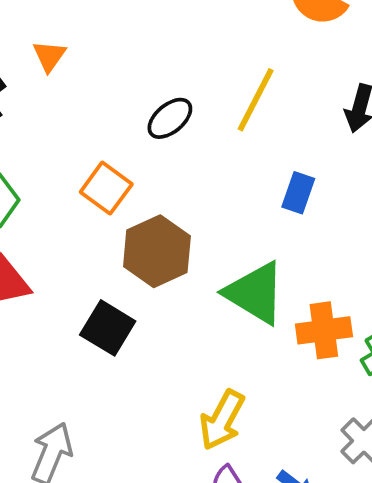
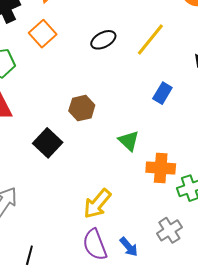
orange square: (106, 188) -> (43, 34), moved
brown hexagon: (157, 251) -> (82, 108), size x0.7
green triangle: (255, 293) -> (129, 141), size x0.6

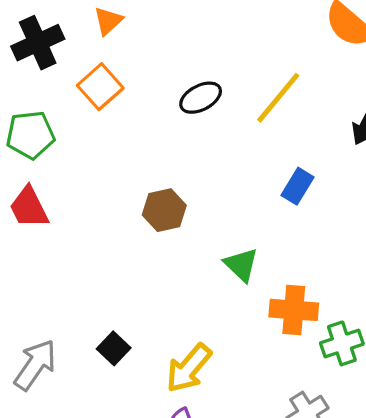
black square: (48, 143) -> (114, 348), moved, size x0.7

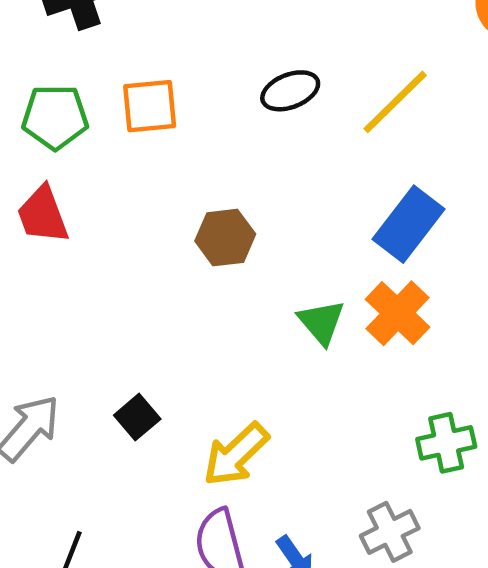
orange square: (100, 87) -> (150, 106), moved, turned 30
blue rectangle: (298, 186) -> (409, 224), size x1.5
orange cross: (294, 310) -> (398, 313), moved, turned 33

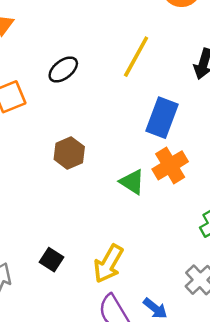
black ellipse: (290, 91) -> (63, 69), moved
orange cross: (398, 313) -> (170, 165), turned 32

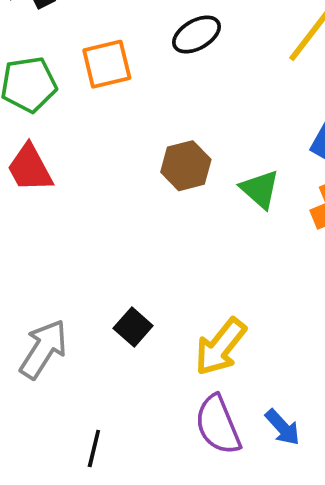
green triangle: (132, 182) -> (260, 189), moved

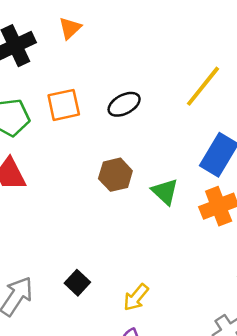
black ellipse: (197, 34) -> (124, 104), moved
yellow arrow: (220, 347) -> (136, 297), size x0.7

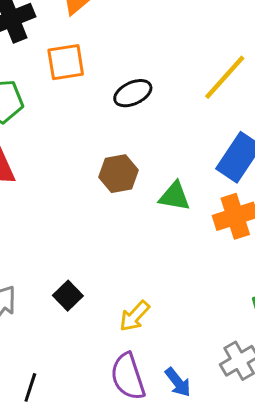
orange square: (64, 105) -> (66, 62), moved
green triangle: (165, 192) -> (174, 196), turned -36

